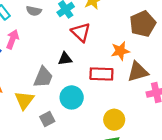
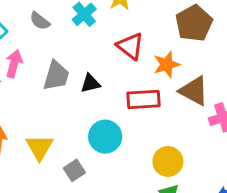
gray semicircle: (34, 11) -> (40, 21), turned 32
red triangle: (81, 32) -> (130, 46), moved
brown triangle: (138, 72) -> (194, 91), turned 50
gray trapezoid: (43, 77) -> (56, 76), moved

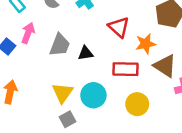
yellow triangle: (39, 147) -> (63, 93), moved
yellow circle: (168, 161) -> (137, 104), moved

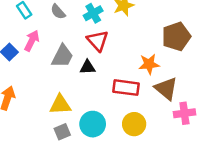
red triangle: (119, 27) -> (98, 41), moved
yellow triangle: (63, 93) -> (60, 105), turned 45
cyan circle: (93, 95) -> (93, 124), moved

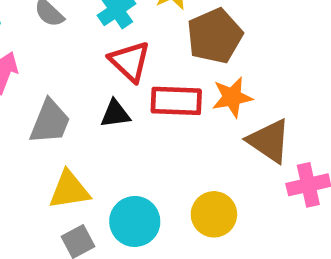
brown pentagon: (176, 36) -> (215, 36), moved
gray trapezoid: (62, 56) -> (50, 122), moved
red rectangle: (126, 88) -> (176, 101), moved

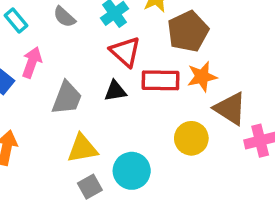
yellow circle: (214, 214) -> (191, 138), moved

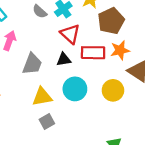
gray semicircle: (64, 17) -> (40, 11), moved
cyan circle: (132, 171) -> (75, 89), moved

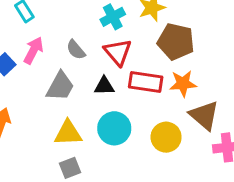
gray semicircle: (40, 11) -> (76, 50), moved
brown pentagon: (111, 21) -> (176, 42), turned 30

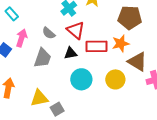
brown pentagon: (176, 42) -> (130, 18), moved
yellow triangle: (68, 133) -> (39, 98), moved

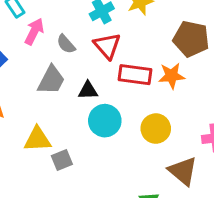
pink arrow: (22, 38) -> (34, 31), moved
black triangle: (71, 53) -> (88, 90), moved
brown triangle: (137, 62) -> (183, 171), moved

